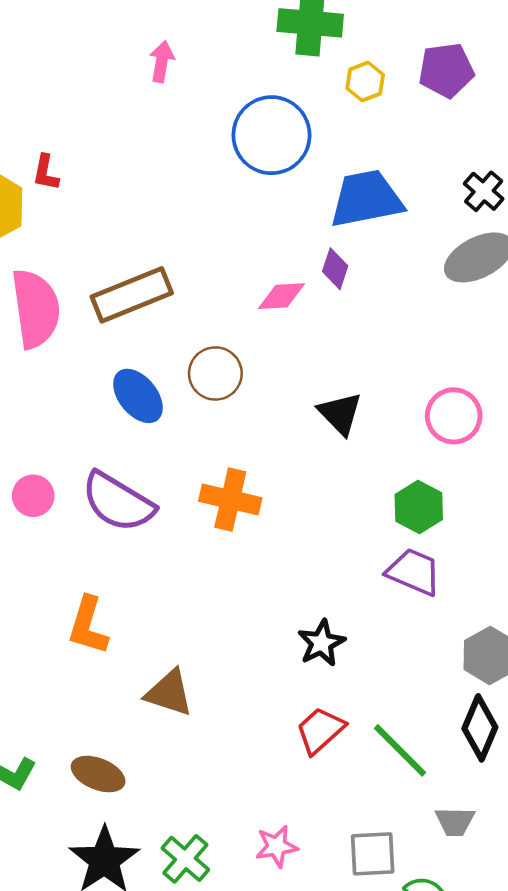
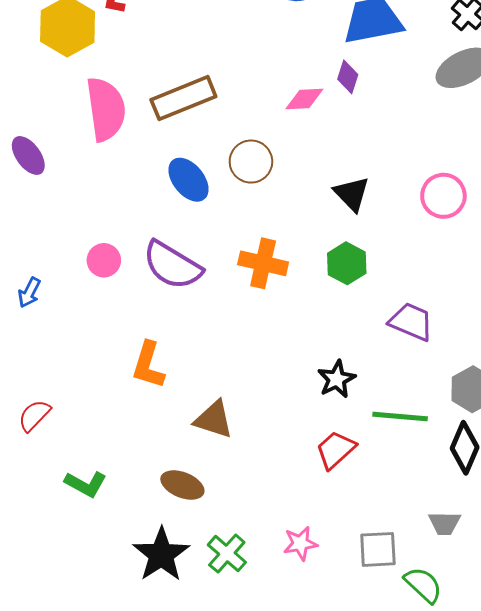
green hexagon: (419, 507) -> (347, 263), moved
green line: (400, 750) -> (400, 416), moved, turned -40
brown ellipse: (98, 774) -> (182, 485), moved

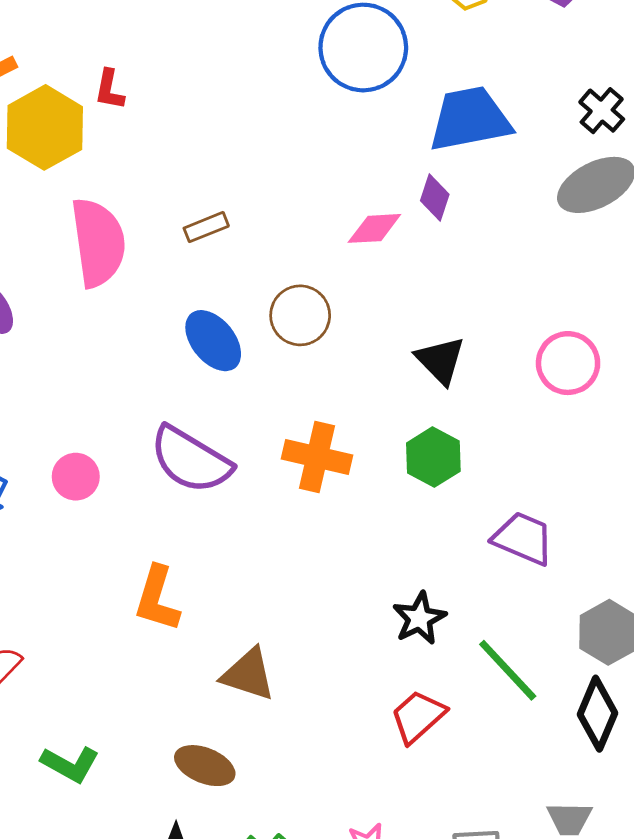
brown rectangle: (183, 98) -> (206, 227), size x0.5
pink circle: (104, 260) -> (76, 477), moved
green line: (400, 416) -> (508, 670), turned 42

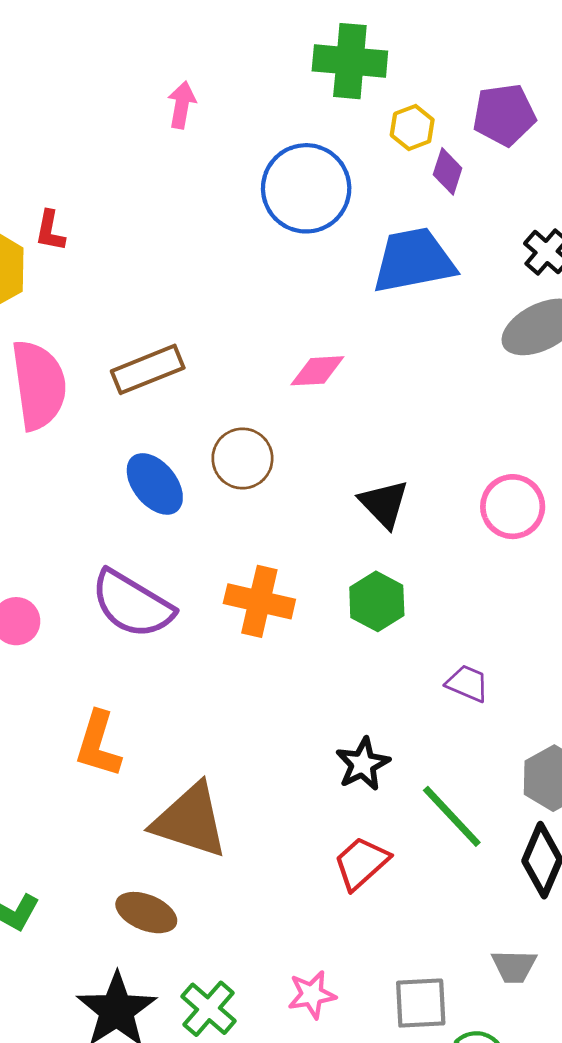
purple diamond: (435, 198) -> (448, 171), moved
brown rectangle: (206, 227) -> (148, 369), size x1.6
purple trapezoid: (523, 538) -> (467, 683), size x0.7
brown triangle: (248, 674) -> (190, 821), size x1.4

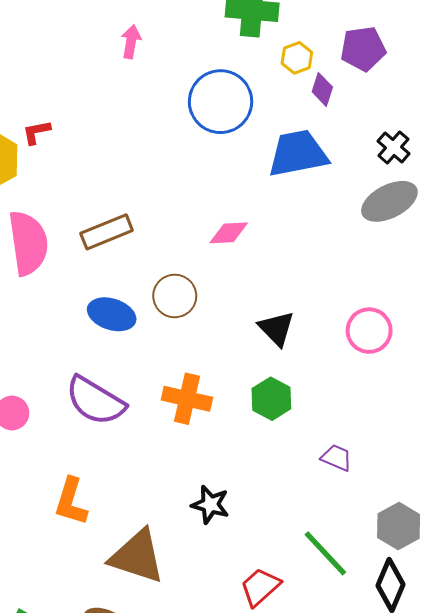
red L-shape: (50, 231) -> (36, 132), turned 68
blue ellipse: (155, 484) -> (112, 314), turned -33
black star: (363, 764) -> (210, 505), moved, turned -30

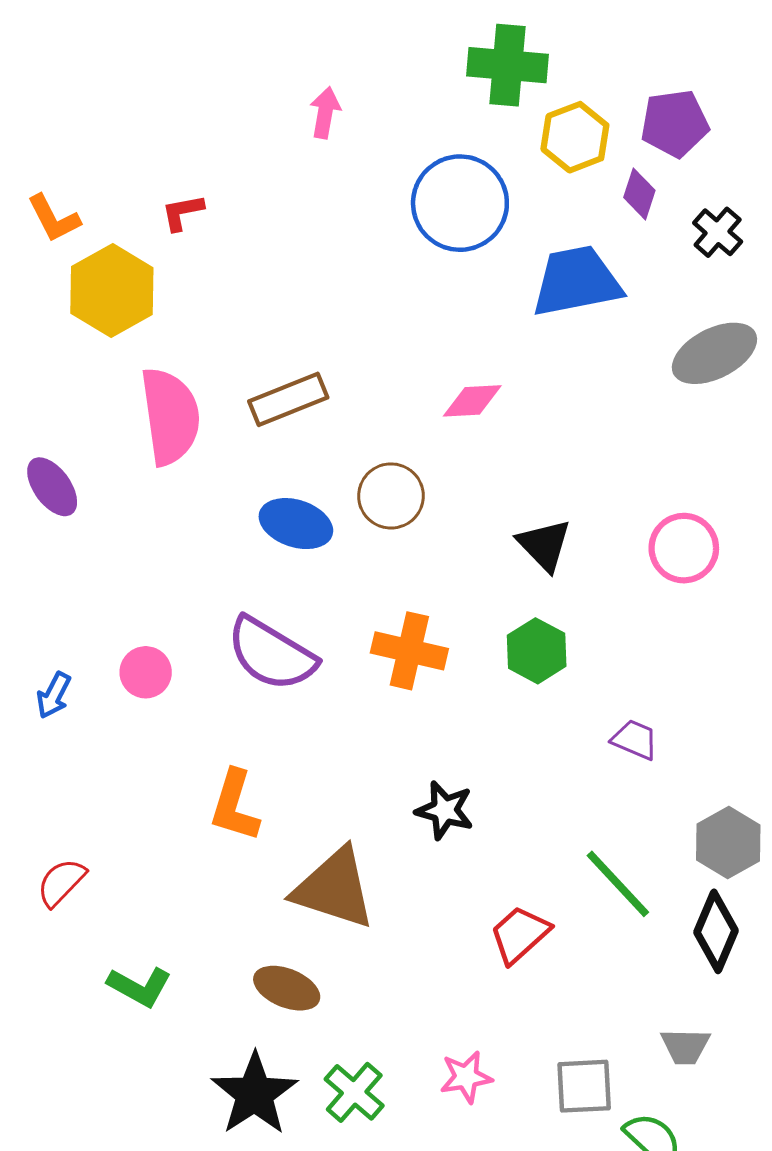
yellow hexagon: (297, 58) -> (575, 137), size x1.4
purple diamond: (322, 89) -> (639, 194), moved
red L-shape: (36, 132) -> (182, 212), moved
black cross: (394, 147) -> (718, 232), moved

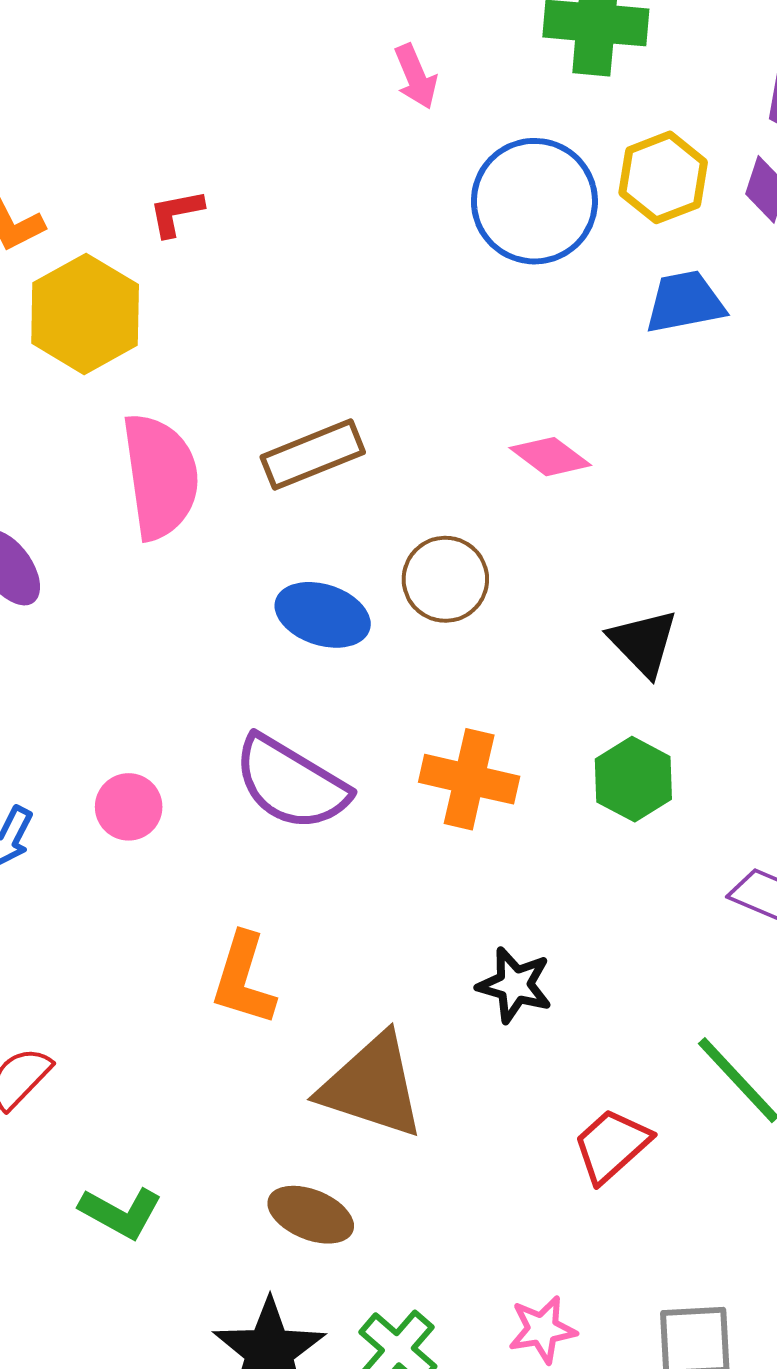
pink arrow: (325, 113) -> (416, 76), moved, turned 147
yellow hexagon: (575, 137) -> (663, 177), moved
blue trapezoid: (576, 281) -> (685, 302), size x0.7
pink diamond: (472, 401) -> (550, 457), turned 40

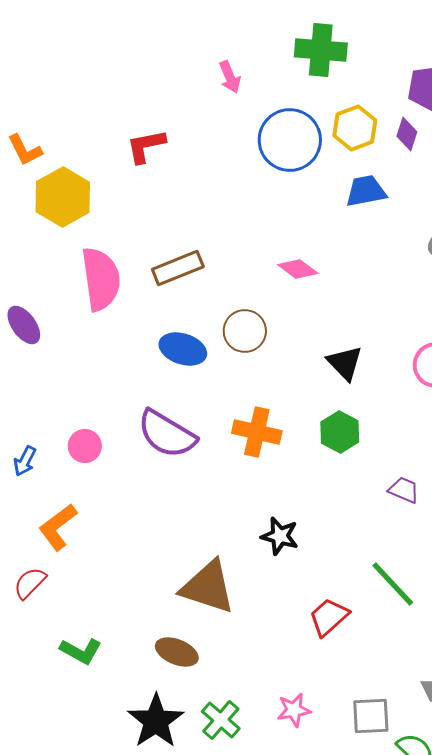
red L-shape: (176, 213) -> (146, 146), moved, size x1.4
orange L-shape: (243, 979) -> (58, 527), moved, turned 36

